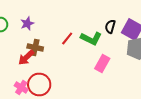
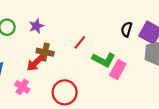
green L-shape: (91, 38) -> (104, 60), moved
red circle: (39, 84) -> (65, 92), moved
pink cross: (21, 88) -> (22, 87), moved

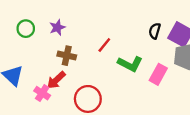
red arrow: (35, 63) -> (56, 80), moved
pink rectangle: (118, 70) -> (158, 74), moved

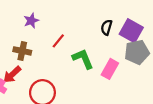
purple star: (57, 27) -> (31, 21), moved
green L-shape: (130, 64) -> (83, 59), turned -140

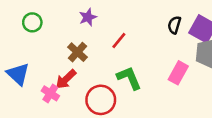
brown cross: (22, 51) -> (77, 52), turned 30
green L-shape: (83, 59) -> (129, 78), moved

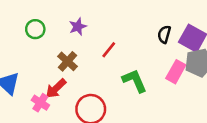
green circle: (32, 22) -> (35, 29), moved
pink rectangle: (178, 73) -> (176, 72), moved
green L-shape: (129, 78) -> (135, 81), moved

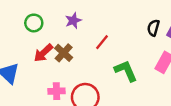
red arrow: (56, 88) -> (43, 53), moved
pink cross: (40, 103) -> (57, 91), moved, turned -35

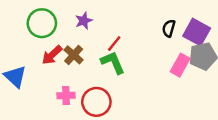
green circle: (34, 23) -> (42, 23), size x1.5
green L-shape: (126, 71) -> (113, 63), moved

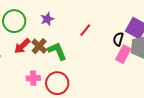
black semicircle: (169, 28) -> (118, 39), moved
red line: (114, 44) -> (85, 30), moved
green L-shape: (113, 63) -> (57, 51), moved

